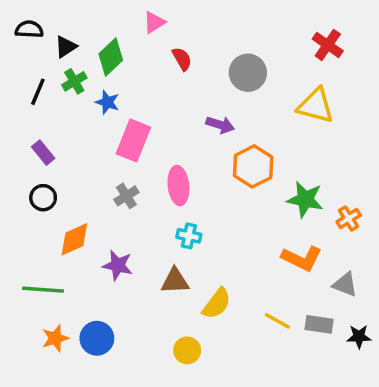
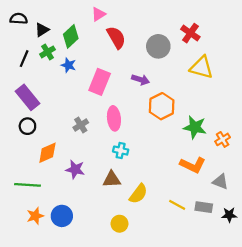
red cross: (328, 45) -> (190, 33), moved
red semicircle: (182, 59) -> (116, 37), size x1.5
pink rectangle: (133, 140) -> (100, 82), moved
purple rectangle: (43, 153) -> (27, 97), size x1.6

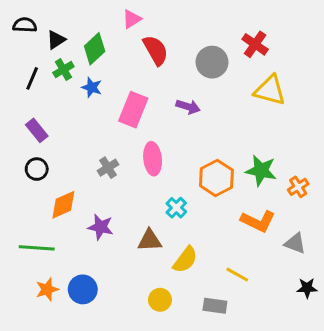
purple rectangle: (27, 97) -> (37, 130), size x0.7
orange hexagon: (162, 106) -> (216, 178), moved
cyan cross: (121, 151) -> (176, 208), moved, turned 32
gray rectangle: (204, 207) -> (215, 306), moved

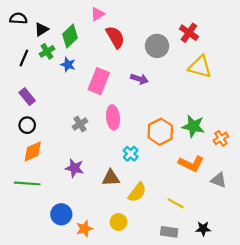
orange diamond: (63, 205) -> (33, 152), moved
black star: (307, 288) -> (203, 229), moved
orange star: (47, 289) -> (84, 229), moved
gray rectangle: (215, 306) -> (169, 232), moved

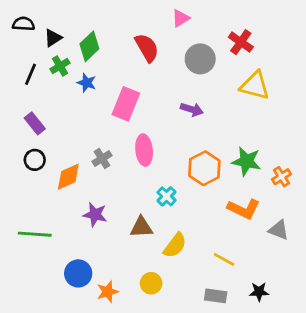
pink triangle: (98, 14) -> (181, 18), moved
purple arrow: (139, 79) -> (192, 109), moved
orange diamond: (33, 152) -> (68, 177), moved

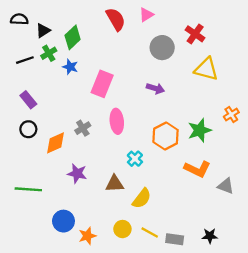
red semicircle: (147, 48) -> (116, 19), moved
black line: (30, 74) -> (25, 60), turned 48
green star: (246, 161) -> (200, 130), turned -30
orange cross: (282, 177) -> (231, 114), moved
yellow line: (224, 259) -> (150, 232), moved

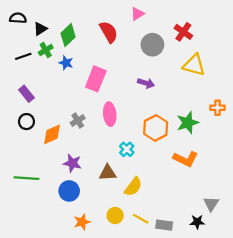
red semicircle: (116, 19) -> (109, 32), moved
orange cross: (231, 114) -> (218, 108), turned 32
gray triangle: (226, 186) -> (211, 204), moved, turned 42
blue circle: (63, 221) -> (69, 191), moved

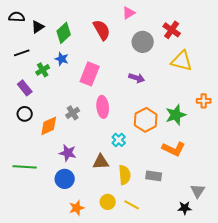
green cross: (46, 50) -> (43, 70), moved
yellow semicircle: (133, 187) -> (125, 175), turned -42
gray rectangle: (164, 225) -> (154, 176), moved

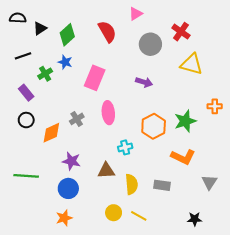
cyan cross: (119, 140) -> (125, 147), turned 32
gray triangle: (198, 191) -> (209, 182), moved
orange star: (77, 208) -> (64, 218), moved

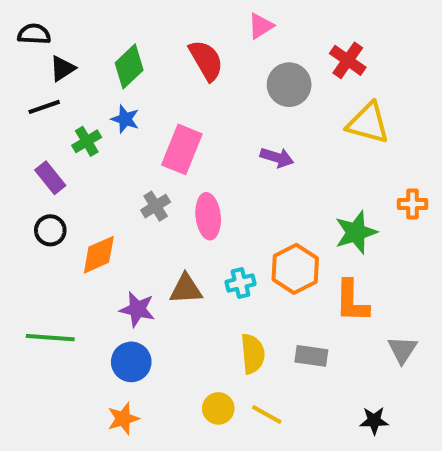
black triangle: (40, 28) -> (62, 68), moved
gray cross: (77, 119) -> (156, 206), moved
orange hexagon: (154, 126) -> (295, 269), moved
orange L-shape: (183, 157) -> (352, 301), turned 65
brown triangle: (106, 171) -> (186, 289), moved

